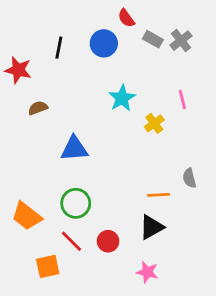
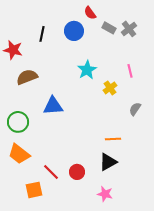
brown semicircle: (38, 108) -> (27, 77), size x1.5
gray semicircle: (189, 178) -> (135, 109), moved, turned 48
green circle: (76, 203) -> (18, 122), moved

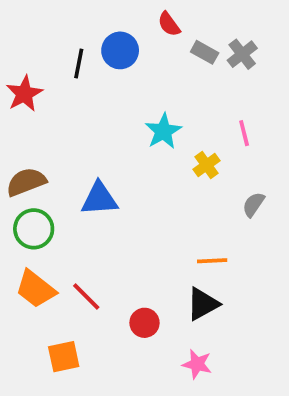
blue circle: (74, 31) -> (120, 50), moved
red star: (13, 50) -> (24, 94), turned 30
brown semicircle: (27, 77) -> (26, 182), moved
red line: (51, 172) -> (86, 296), moved

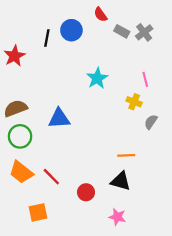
yellow cross: (206, 165) -> (134, 102), moved, turned -32
black triangle: (203, 304) -> (121, 181), turned 45

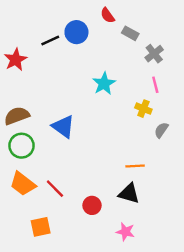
gray cross: (144, 32) -> (154, 54), moved
black line: (47, 38) -> (50, 40), turned 54
blue triangle: (59, 118) -> (63, 127), turned 40

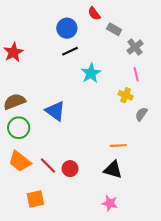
black line: (50, 40) -> (70, 51), moved
red circle: (92, 205) -> (70, 169), moved

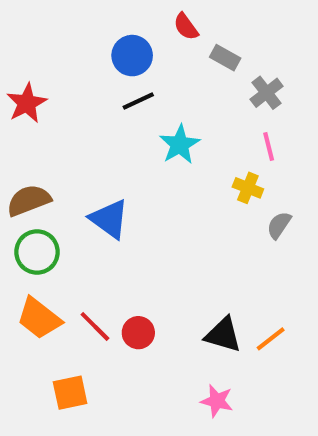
orange line: (118, 146) -> (271, 339), moved, turned -35

